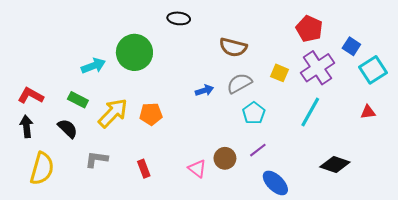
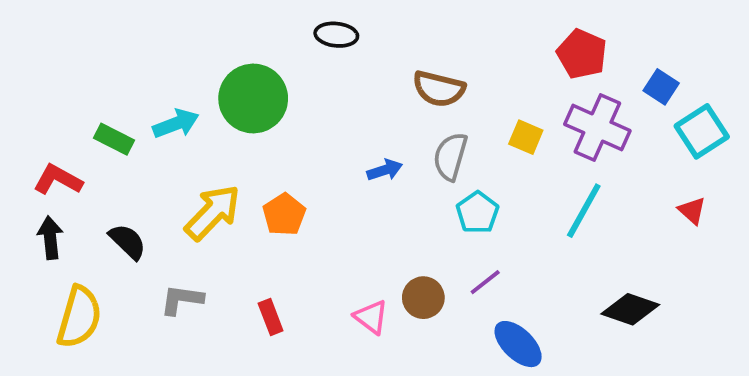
purple cross: (318, 68) -> (597, 127), turned -32
gray semicircle: (239, 83) -> (450, 156), turned -45
green rectangle: (78, 100) -> (114, 139), moved
red triangle: (368, 112) -> (692, 211), turned 49
orange pentagon: (151, 114) -> (284, 214), turned -30

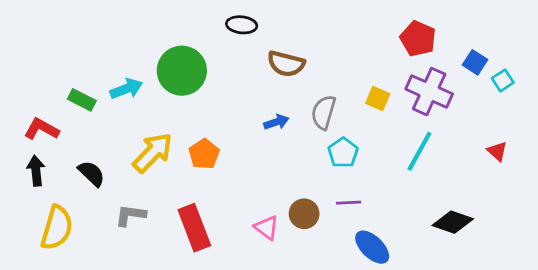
brown semicircle: (439, 89) -> (286, 64), moved
cyan square: (702, 131) -> (503, 80), moved, size x0.6
purple line: (485, 282) -> (349, 203), turned 35
red rectangle: (271, 317) -> (194, 228), size x1.8

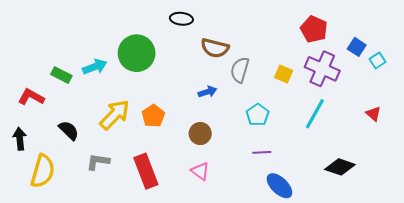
gray semicircle: (324, 112) -> (240, 70), moved
black arrow: (36, 171) -> (20, 139), moved
brown circle: (304, 214) -> (200, 134), moved

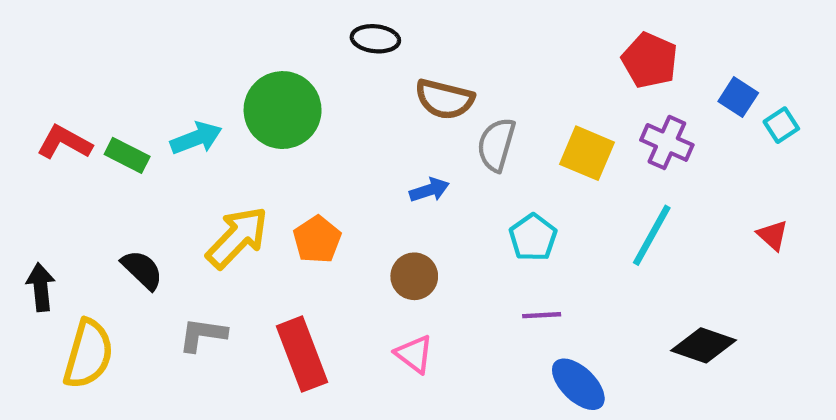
purple cross: (322, 69) -> (667, 142), size x0.7
yellow square: (284, 74) -> (587, 153), size x1.4
red L-shape: (31, 97) -> (64, 142), moved

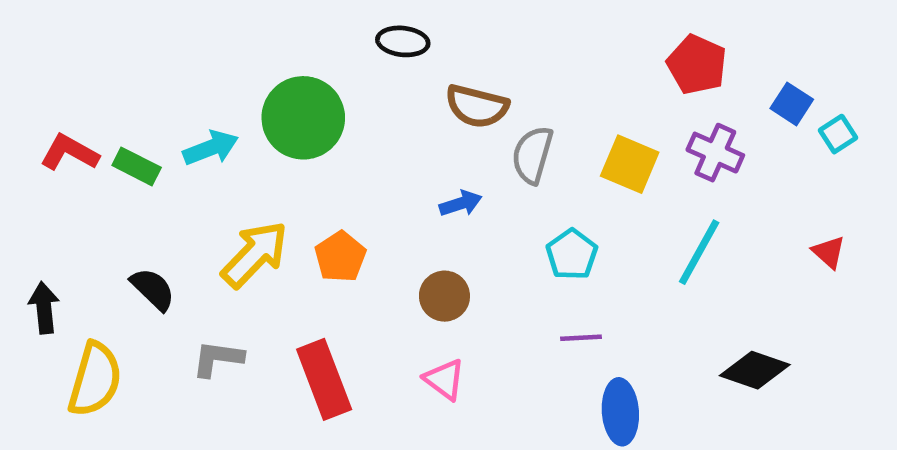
blue ellipse: (578, 384) -> (620, 412), turned 42

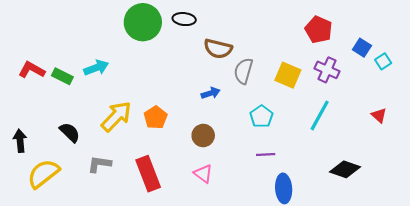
green circle: (303, 118) -> (143, 22), moved
yellow semicircle: (95, 379) -> (43, 174), turned -144

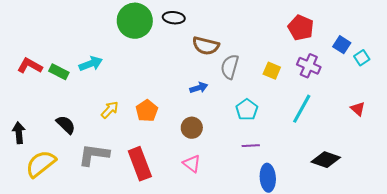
yellow square: (288, 75) -> (272, 71), size x0.7
yellow arrow: (116, 116) -> (110, 110), size x0.6
gray L-shape: (99, 164) -> (94, 155), size x1.4

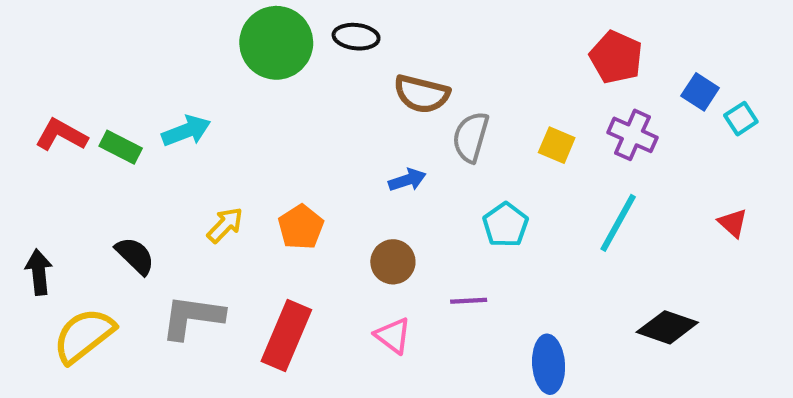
purple line: (251, 146) -> (469, 301), moved
red rectangle: (140, 164) -> (286, 336), turned 44

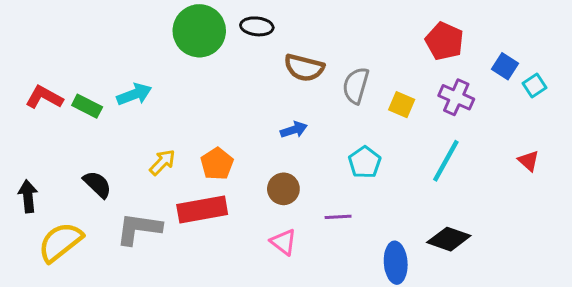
gray semicircle: (471, 137) -> (356, 85), moved
black diamond: (667, 327) -> (449, 239), moved
red rectangle: (286, 336) -> (202, 210), moved, turned 57

